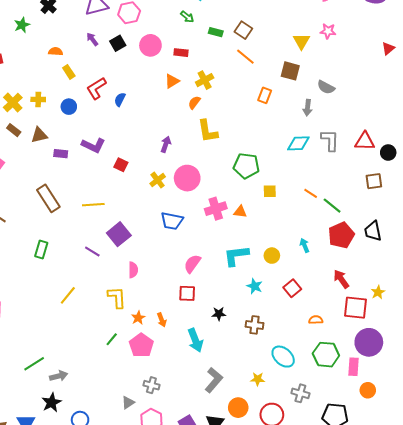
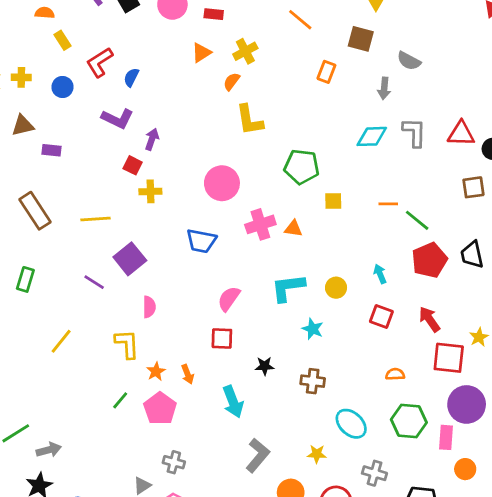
purple arrow: (166, 144) -> (152, 139), moved
purple L-shape: (93, 145) -> (117, 119), moved
yellow cross: (158, 180) -> (150, 191), moved, turned 35
orange line: (311, 193) -> (388, 204), turned -32
red square: (292, 288) -> (381, 317), moved, turned -30

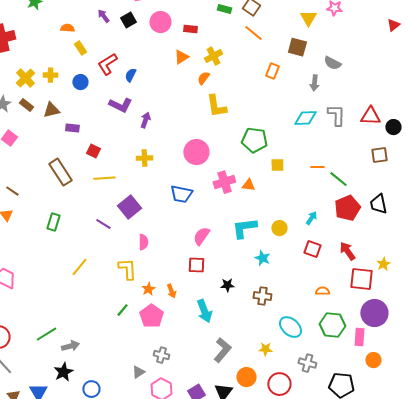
red square: (133, 165) -> (93, 151), moved
cyan arrow: (380, 274) -> (311, 218), turned 56

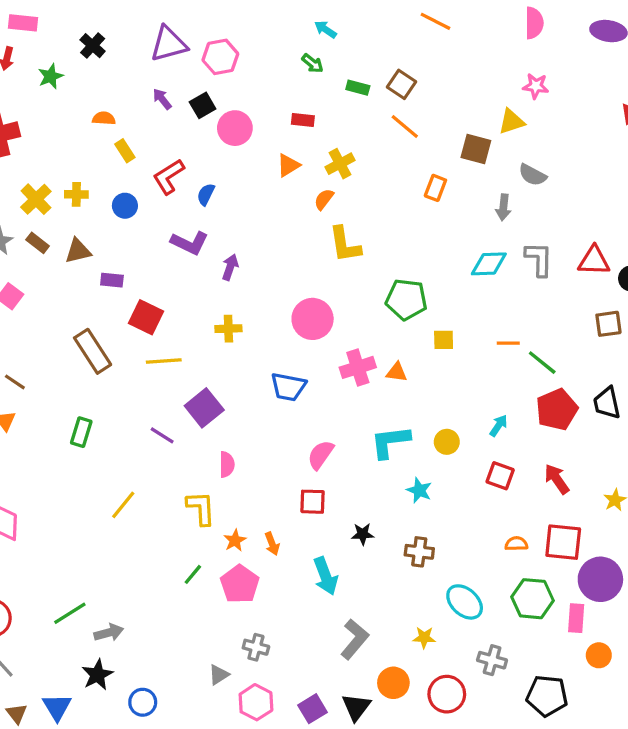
yellow triangle: (308, 18) -> (511, 122), moved, turned 42
pink circle: (160, 22) -> (235, 128), moved
red square: (93, 151) -> (146, 317), size x1.5
red square: (361, 279) -> (563, 542), moved

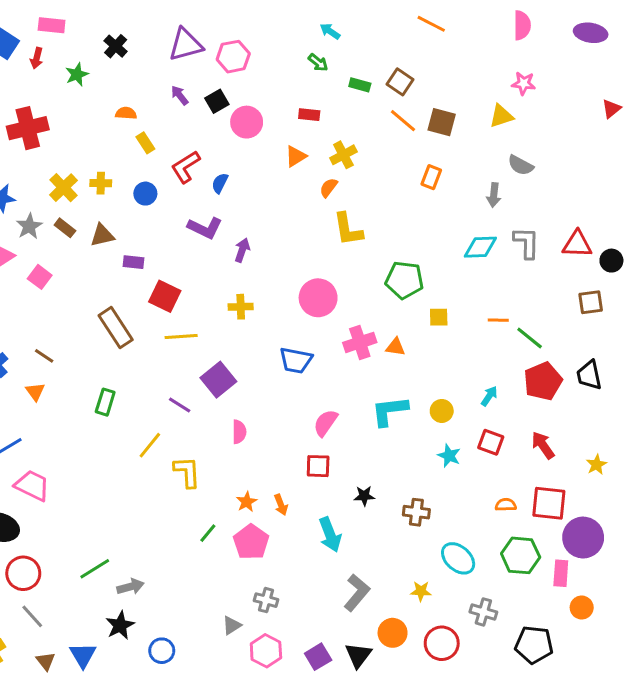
brown square: (476, 149) -> (442, 122), moved
cyan star: (419, 490) -> (449, 456), moved
yellow line: (123, 505) -> (150, 445), moved
yellow L-shape: (201, 508) -> (187, 472), moved

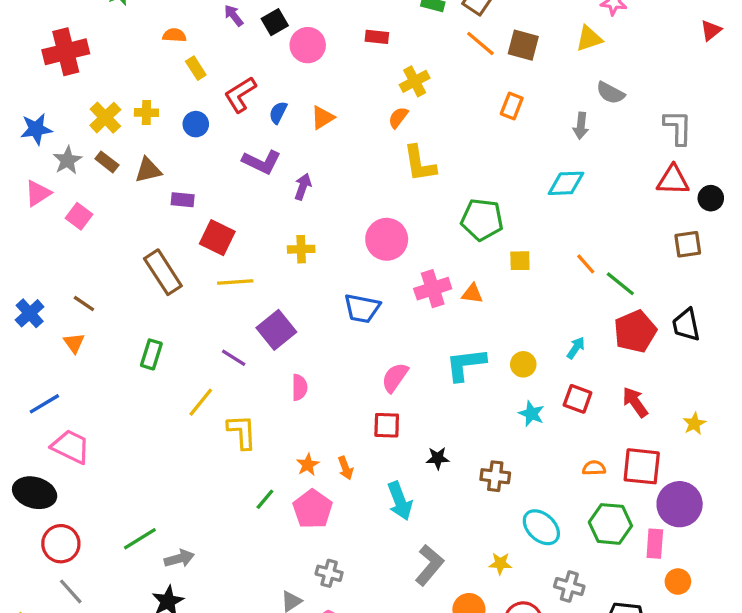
orange triangle: (296, 156) -> (322, 118), moved
gray L-shape: (527, 243) -> (678, 127), moved
orange line: (498, 320) -> (586, 264), turned 48

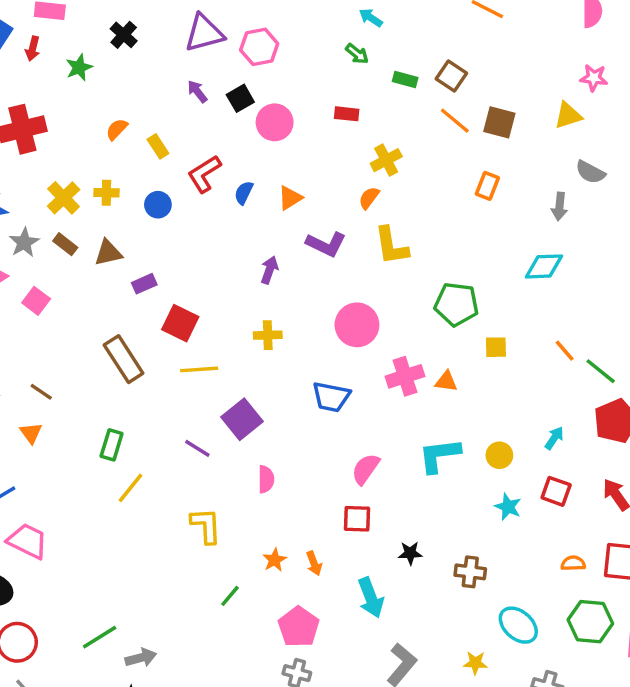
orange semicircle: (174, 35) -> (117, 129), moved, turned -50
purple L-shape: (262, 162) -> (326, 244), moved
purple rectangle: (183, 200) -> (144, 284), turned -30
yellow line: (201, 402) -> (130, 488), moved
pink pentagon: (313, 509) -> (299, 627), moved

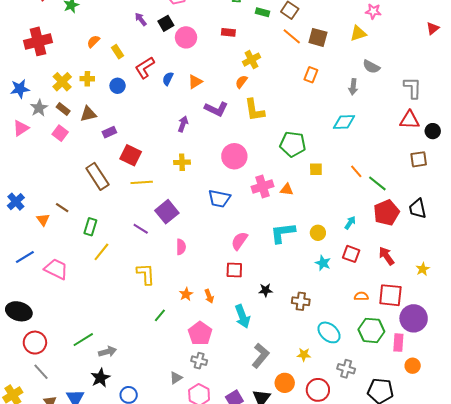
pink square: (36, 301) -> (60, 133), moved
brown line: (41, 392) -> (62, 208), moved
pink trapezoid: (28, 541) -> (56, 269), moved

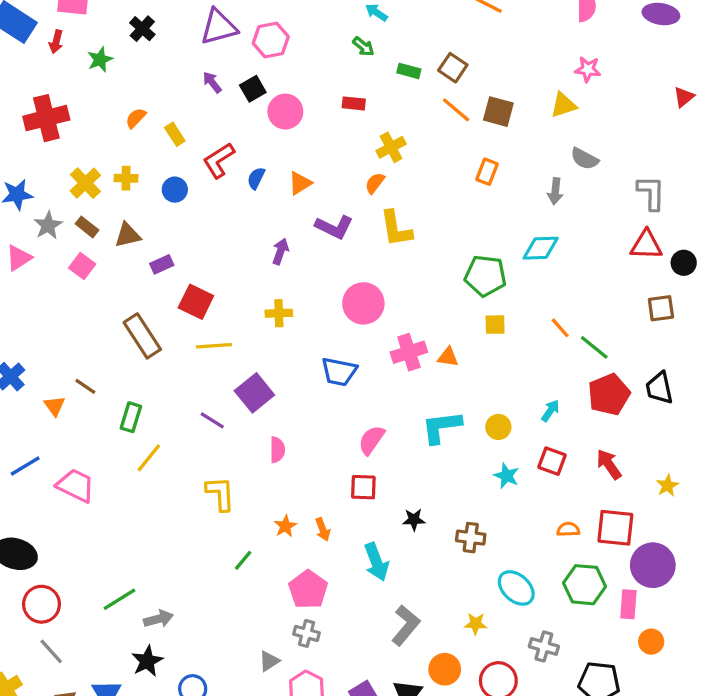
green pentagon: (293, 144) -> (485, 276), moved

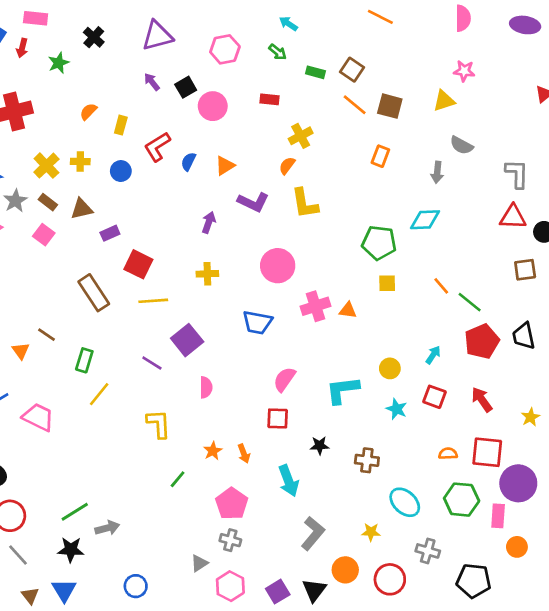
pink hexagon: (271, 40) -> (225, 49), moved
yellow rectangle: (175, 134) -> (121, 125), turned 48
cyan L-shape: (441, 427) -> (343, 390), moved
black star: (147, 661) -> (71, 550), moved, turned 30

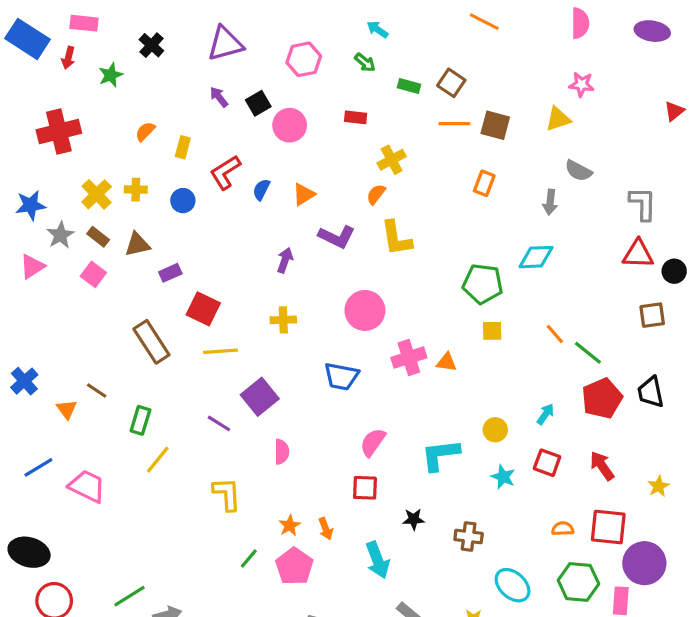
orange line: (355, 105) -> (454, 124), turned -40
pink pentagon: (232, 504) -> (294, 566), moved

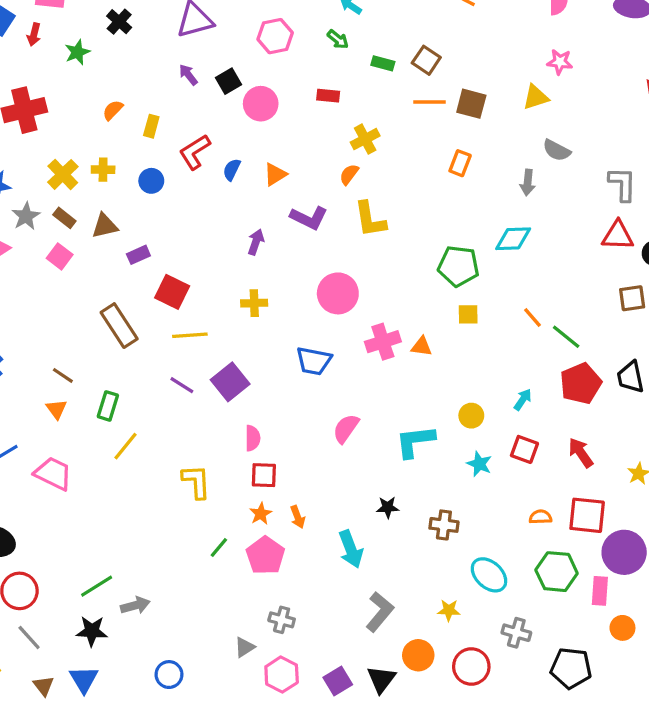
orange triangle: (67, 409) -> (56, 409), moved
purple line: (219, 423) -> (182, 385), moved
red square: (365, 488) -> (264, 475), moved

